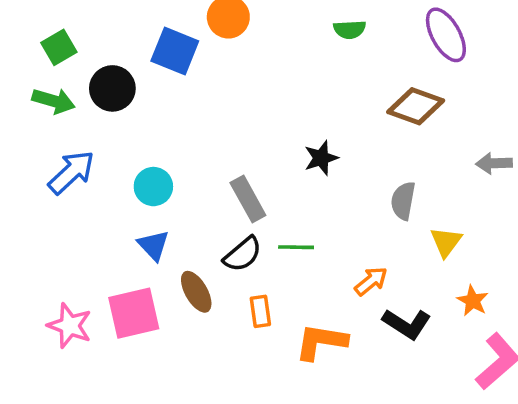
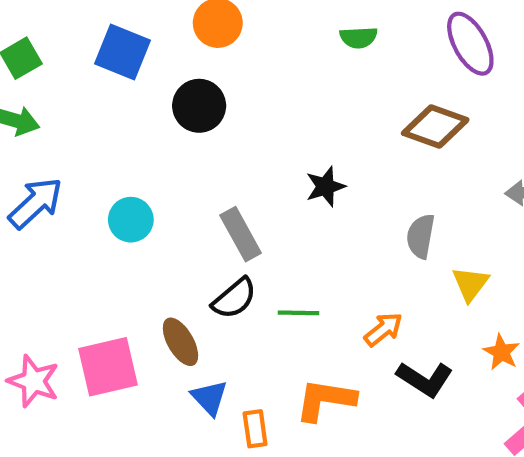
blue square: (175, 51) -> (123, 52), moved
black circle: (112, 88) -> (199, 106), moved
blue triangle: (153, 245) -> (209, 398), moved
green line: (296, 247) -> (299, 313), moved
orange rectangle: (260, 311) -> (255, 429), moved

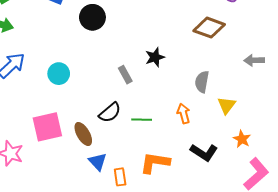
gray rectangle: (241, 234) -> (125, 75), moved, size x0.7
orange arrow: (383, 329) -> (184, 114), moved, turned -66
pink square: (108, 367) -> (47, 127), moved

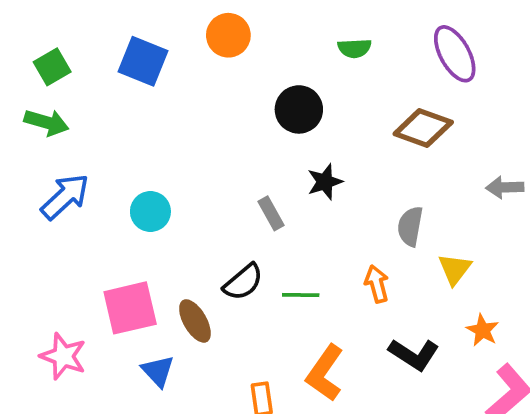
black circle: (92, 17) -> (299, 109), moved
blue triangle: (98, 162) -> (158, 371), moved
orange L-shape: (155, 163) -> (325, 373), turned -64

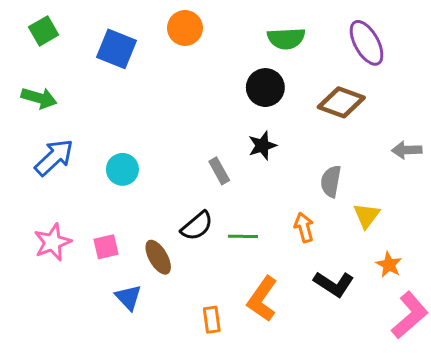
green semicircle: (355, 48) -> (286, 38), size x1.4
green square: (52, 67) -> (44, 31), moved
black circle: (299, 109) -> (265, 88), moved
pink square: (130, 308) -> (106, 247), size x0.6
pink star: (63, 356) -> (52, 242), moved, turned 30

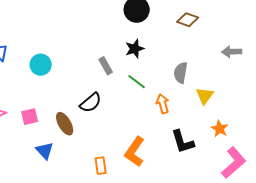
brown diamond: (341, 102) -> (188, 20), size x0.7
green line: (243, 236) -> (137, 82), moved, turned 36
black L-shape: (334, 284) -> (183, 142), turned 40

